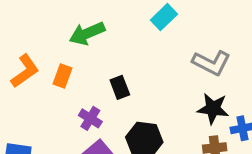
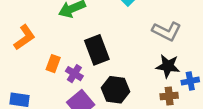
orange rectangle: (63, 76) -> (53, 64), moved
black rectangle: (120, 87) -> (97, 50), size x1.6

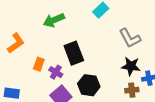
gray L-shape: (167, 31) -> (130, 38), turned 35

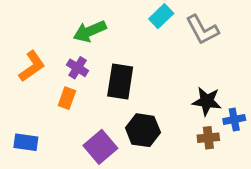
gray L-shape: (130, 38) -> (202, 30), moved
black rectangle: (74, 53) -> (120, 81), turned 30
purple cross: (56, 72) -> (78, 68), moved

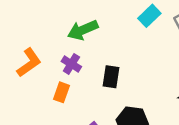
black rectangle: (120, 81) -> (111, 77), size x0.7

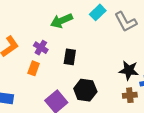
green arrow: (83, 30) -> (62, 21), moved

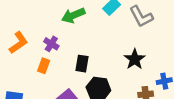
black rectangle: (70, 57) -> (82, 64), moved
black star: (129, 70) -> (135, 59), moved, turned 30

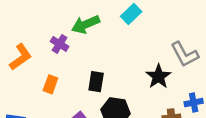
gray L-shape: (141, 16) -> (185, 54), moved
purple cross: (51, 44) -> (60, 44), moved

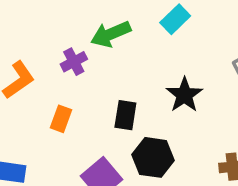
purple cross: (60, 44) -> (74, 62), turned 30
black star: (158, 76) -> (184, 95), moved

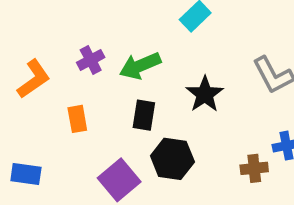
green arrow: (111, 34) -> (140, 66), moved
orange rectangle: (61, 119) -> (77, 119), turned -30

